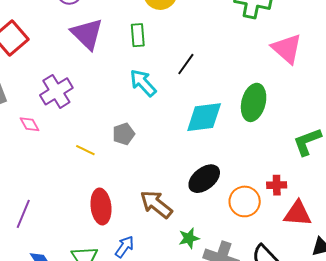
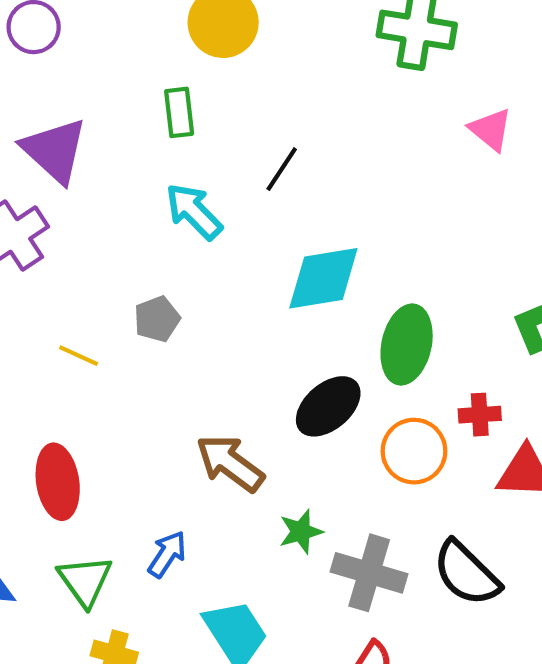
purple triangle: (87, 34) -> (54, 150), moved
pink triangle: (287, 49) -> (491, 129), size x0.7
green ellipse: (254, 102) -> (407, 345), moved
red ellipse: (101, 207) -> (58, 482), moved

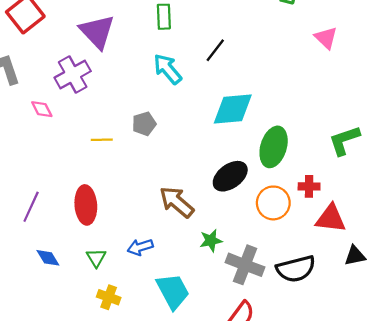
yellow line: (79, 356) -> (102, 140), turned -30
blue arrow: (167, 554) -> (140, 247), turned -145
black semicircle: (466, 573) -> (296, 269), turned -63
green triangle: (85, 581) -> (96, 258), size x0.7

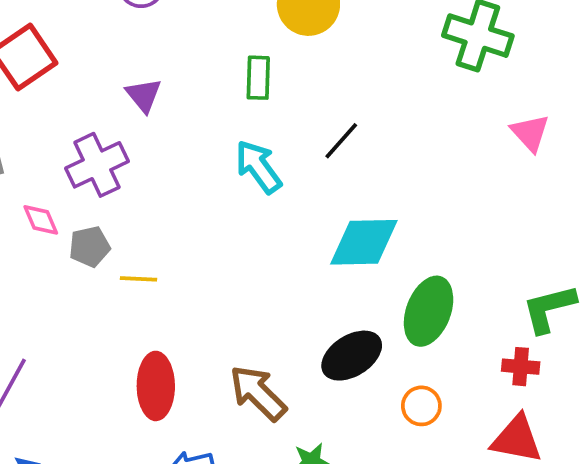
purple triangle: (97, 32) -> (144, 95), size x0.6
gray pentagon: (144, 124) -> (90, 247), moved
red cross: (309, 186) -> (521, 367), moved
orange circle: (273, 203) -> (421, 406), size x0.7
red ellipse: (86, 205) -> (156, 386), moved

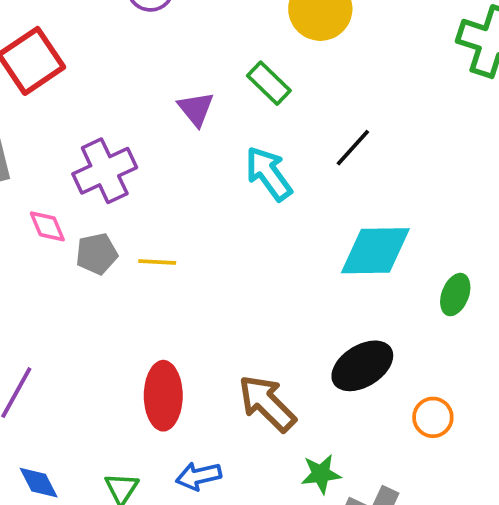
green rectangle: (258, 78) -> (269, 83), turned -48
purple triangle: (144, 95) -> (196, 109), moved
yellow line: (139, 279) -> (157, 262), moved
green ellipse: (429, 311) -> (455, 295), moved, size x0.6

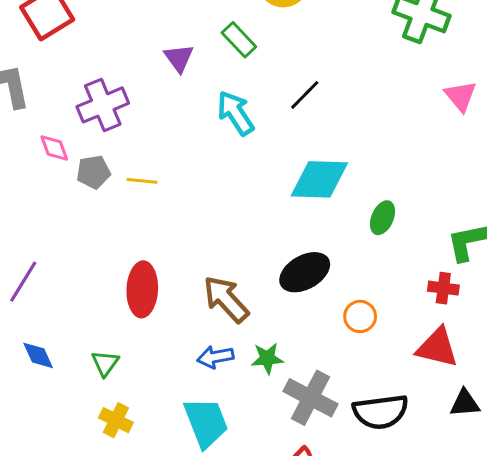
blue arrow: (199, 476) -> (215, 357), moved

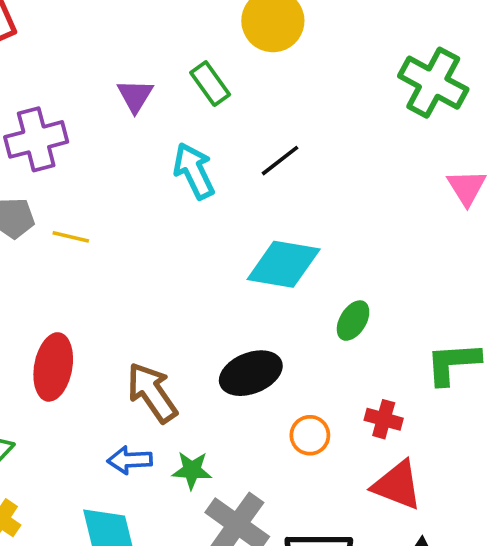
red cross: (443, 288) -> (384, 419), moved

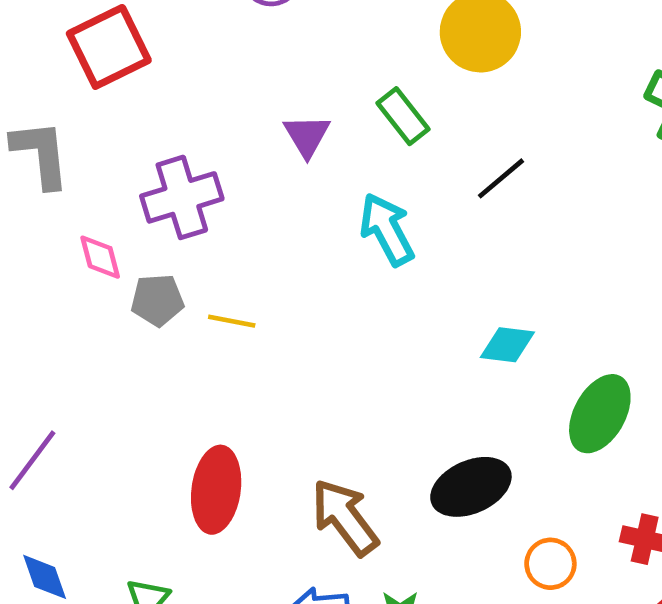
black line: (280, 161) -> (501, 178), moved
cyan diamond: (284, 264) -> (507, 345), size x0.6
green ellipse: (353, 321) -> (600, 414), size x1.5

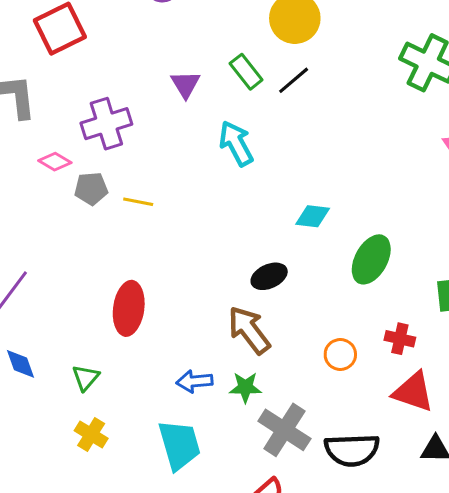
black line: (501, 178) -> (294, 80), moved
pink diamond: (100, 257) -> (55, 162), turned -44
black ellipse: (471, 487) -> (269, 276), moved, size x0.7
brown arrow: (345, 517) -> (249, 330), moved

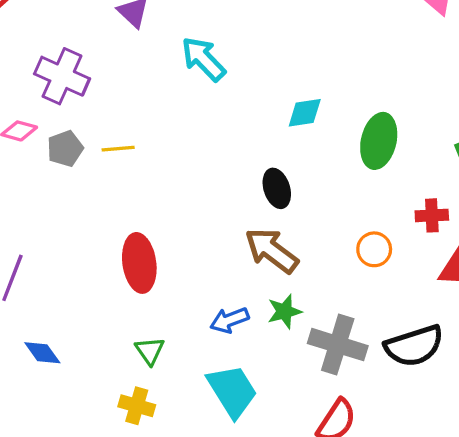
purple cross: (106, 124) -> (62, 76), turned -33
black ellipse: (269, 276) -> (277, 188), turned -68
green triangle: (86, 378) -> (150, 351), moved

